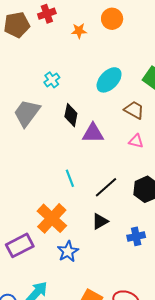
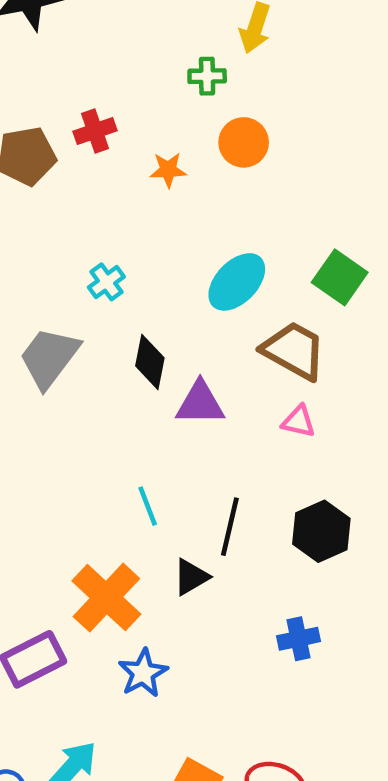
brown trapezoid: (134, 110) -> (294, 351), size x1.4
black line: (106, 187) -> (230, 527), turned -35
black triangle: (100, 221) -> (191, 577), moved

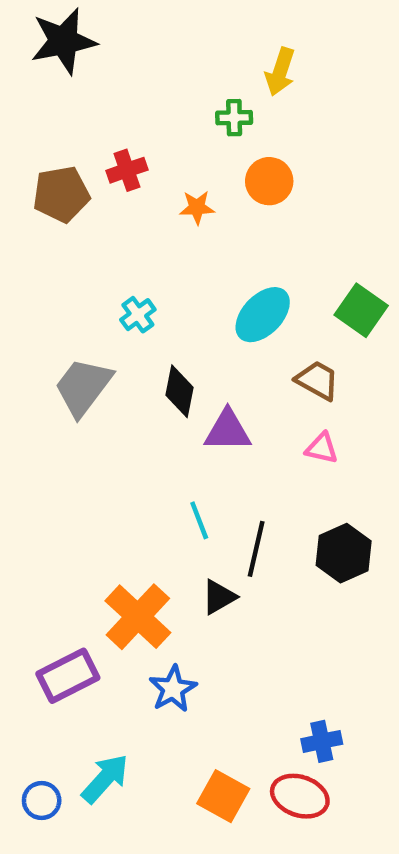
brown trapezoid: (294, 351) -> (317, 380), size x0.7
cyan line: (148, 506) -> (199, 520), moved
blue cross: (299, 639) -> (322, 741), moved

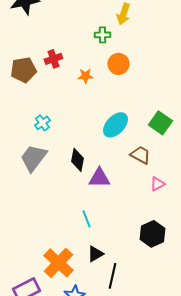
cyan cross: (138, 315) -> (42, 123), moved
pink triangle: (322, 448) -> (157, 184), moved, turned -42
black line: (256, 549) -> (112, 276), moved

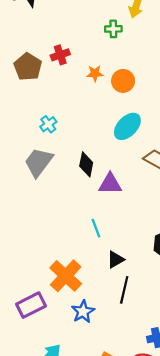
orange circle: (118, 64) -> (123, 81), moved
brown pentagon: (23, 70) -> (28, 67), turned -30
black triangle: (95, 254) -> (115, 260), moved

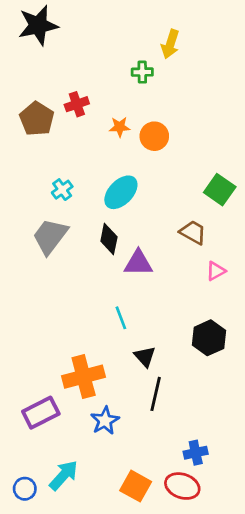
cyan ellipse: (127, 126) -> (121, 192), moved
black triangle: (115, 260) -> (145, 357), turned -42
orange cross: (66, 276) -> (84, 377), turned 32

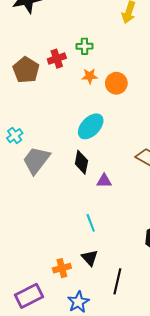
green cross: (142, 72) -> (84, 46), moved
cyan cross: (62, 190) -> (15, 136), moved
purple triangle: (138, 263) -> (104, 181), size x0.7
black triangle: (145, 357) -> (90, 258), moved
orange cross: (84, 377) -> (62, 268), size x0.6

